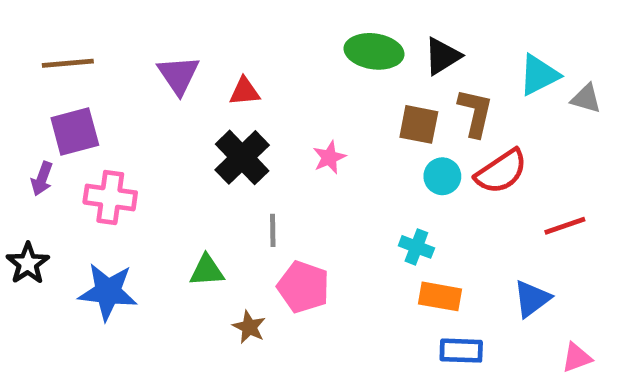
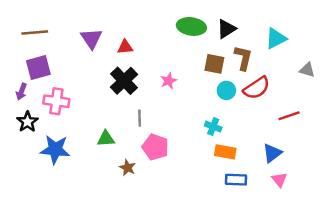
gray triangle: (586, 99) -> (307, 70), moved
black star: (28, 263) -> (27, 122), moved
pink triangle: (577, 358) -> (279, 180), moved, turned -49

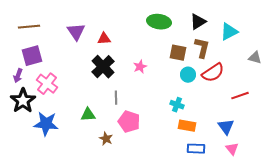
black triangle: (226, 29) -> (198, 22), moved
pink cross: (56, 101) -> (47, 84), turned 30
black star: (27, 122) -> (23, 101), size x1.4
blue triangle: (272, 153) -> (226, 127), turned -30

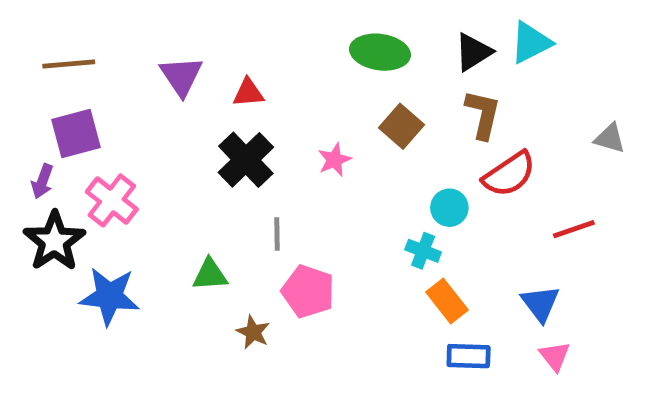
cyan triangle: (229, 32) -> (531, 42), moved
brown square: (178, 53) -> (401, 126), moved, turned 30
cyan circle: (188, 75) -> (449, 208), moved
orange rectangle: (187, 126) -> (447, 301), turned 42

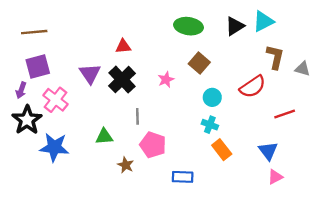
purple triangle: (181, 76) -> (90, 74), moved
brown L-shape: (483, 114) -> (275, 57), moved
cyan circle: (449, 208) -> (212, 97), moved
blue rectangle: (469, 356) -> (183, 177), moved
pink triangle: (555, 356) -> (275, 177), turned 42

